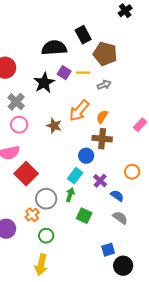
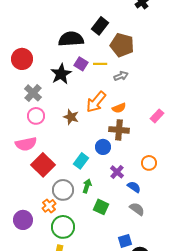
black rectangle: (83, 35) -> (100, 26), turned 66
orange semicircle: (102, 117) -> (119, 108), turned -144
cyan rectangle: (75, 176) -> (81, 161), moved
green circle: (46, 236) -> (63, 227), size x1.5

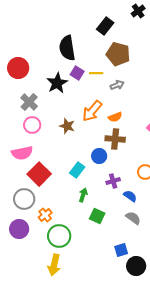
black rectangle: (100, 26) -> (105, 26), moved
black semicircle: (71, 39) -> (67, 48), turned -95
purple cross: (117, 172) -> (113, 181), turned 32
gray circle: (63, 190) -> (24, 199), moved

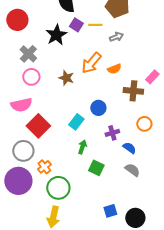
brown cross: (115, 139) -> (133, 91), moved
purple circle: (19, 229) -> (18, 181), size x1.4
blue square: (121, 250) -> (110, 211), moved

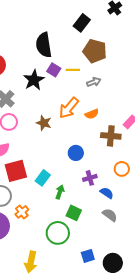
cyan rectangle: (76, 122) -> (43, 178), moved
red square: (38, 126) -> (16, 171), turned 30
green circle: (58, 188) -> (58, 233), moved

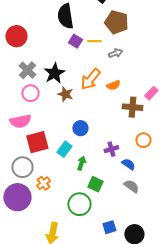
black star: (34, 80) -> (54, 73), moved
blue circle: (76, 153) -> (80, 128), moved

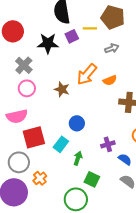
purple square: (75, 41) -> (72, 36), turned 32
yellow line: (94, 41) -> (90, 28), moved
black star: (54, 73) -> (48, 43), moved, turned 30

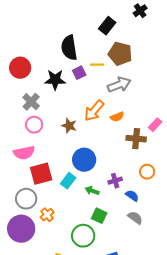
gray arrow: (112, 48) -> (119, 85), size x1.6
blue circle: (77, 123) -> (84, 160), size x1.5
green arrow: (78, 158) -> (92, 191), moved, turned -88

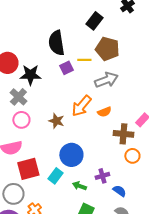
black star: (55, 80) -> (30, 75), moved
orange circle: (147, 172) -> (132, 156), moved

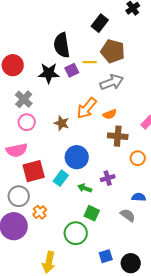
black star: (30, 75) -> (49, 73), moved
brown cross: (123, 134) -> (118, 136), moved
blue semicircle: (119, 191) -> (139, 197), moved, turned -32

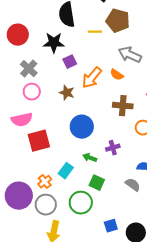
purple square: (72, 70) -> (70, 62), moved
gray arrow: (112, 82) -> (130, 55), moved, turned -135
orange semicircle: (110, 114) -> (117, 75), moved, turned 56
cyan rectangle: (61, 178) -> (66, 171), moved
gray circle: (19, 196) -> (46, 205), moved

